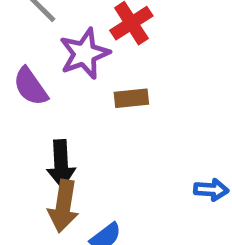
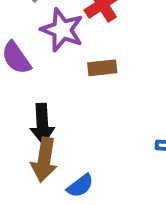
purple star: (84, 54) -> (62, 30), turned -30

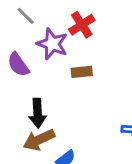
brown arrow: (44, 160) -> (39, 140), turned 56

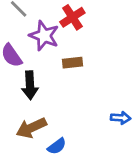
black arrow: (37, 113) -> (30, 85), moved

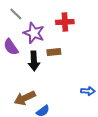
red cross: (72, 17) -> (65, 22), moved, turned 30
black arrow: (30, 85) -> (34, 61), moved

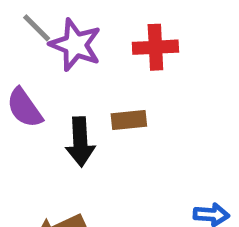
purple star: (34, 33) -> (75, 45), moved

